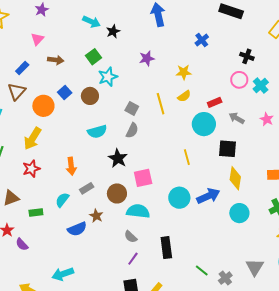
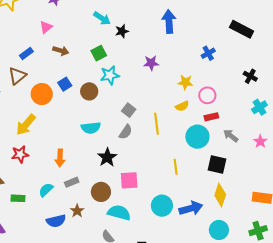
pink circle: (239, 80) -> (207, 95), moved
yellow line: (161, 104) -> (156, 124), moved

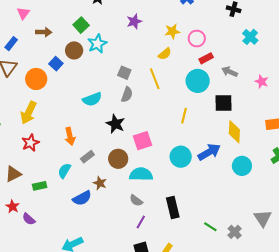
brown circle: (89, 91) -> (74, 50), moved
yellow semicircle: (182, 106) -> (165, 54), moved
pink star: (260, 141) -> (262, 82), moved
yellow line: (176, 167) -> (184, 116), turned 35

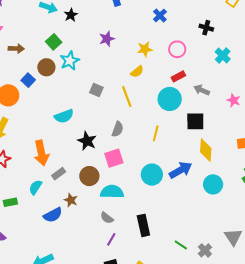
pink circle: (197, 39) -> (177, 49), moved
gray semicircle: (127, 95) -> (118, 129), moved
orange arrow: (70, 136) -> (41, 153), size x1.4

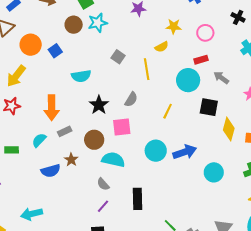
blue square: (28, 80) -> (55, 51), moved
yellow diamond: (206, 150) -> (229, 129), moved

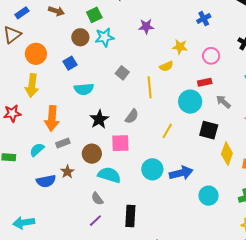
blue square: (55, 51) -> (70, 63), moved
yellow arrow: (16, 76) -> (32, 86), moved, turned -35

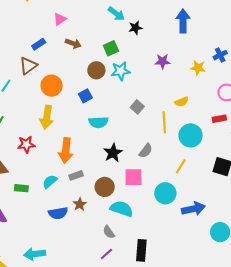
yellow star: (180, 47) -> (198, 68), moved
cyan circle: (190, 102) -> (191, 135), moved
cyan circle: (152, 169) -> (165, 193), moved

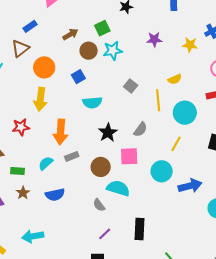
brown arrow: (73, 43) -> (70, 34), moved, turned -49
brown star: (80, 204) -> (23, 193), moved
gray semicircle: (109, 232) -> (99, 205), moved

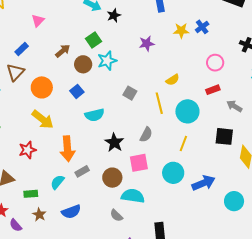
yellow star: (190, 45) -> (181, 31), moved
yellow arrow: (40, 99) -> (43, 119), turned -50

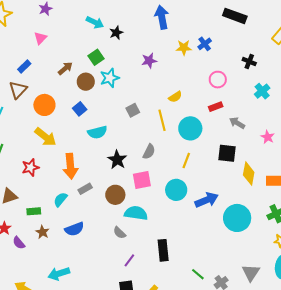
gray square: (130, 93) -> (133, 110), turned 32
cyan circle: (234, 201) -> (237, 218), size x1.4

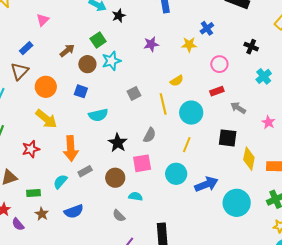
yellow star: (184, 48) -> (189, 45), moved
blue square: (80, 109) -> (81, 91), turned -32
cyan semicircle: (136, 213) -> (136, 196), size x0.6

